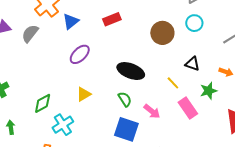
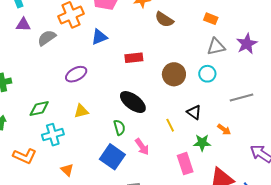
red rectangle: (112, 19) -> (134, 58), moved
blue triangle: (71, 21) -> (99, 37), moved
purple ellipse: (80, 54) -> (76, 74), moved
pink rectangle: (188, 108) -> (185, 164), moved

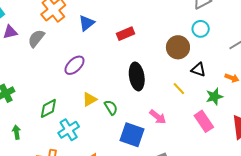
brown circle: (174, 74) -> (178, 47), moved
black ellipse: (133, 102) -> (137, 76), turned 60
green semicircle: (119, 127) -> (111, 107), moved

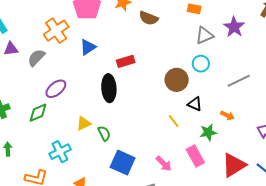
purple ellipse: (74, 65) -> (56, 89), moved
black ellipse: (137, 76) -> (109, 88), moved
green diamond: (48, 108) -> (38, 113), moved
pink arrow: (158, 117) -> (164, 164), moved

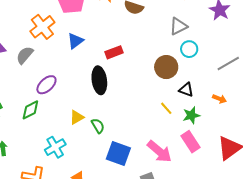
gray triangle: (204, 35) -> (178, 26), moved
green star: (208, 132) -> (191, 115), moved
pink arrow: (164, 164) -> (159, 151), size x1.5

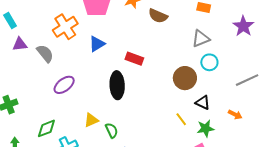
red rectangle: (114, 52) -> (134, 59), turned 36
gray semicircle: (25, 55) -> (45, 53), turned 96
green diamond: (30, 110) -> (46, 128), moved

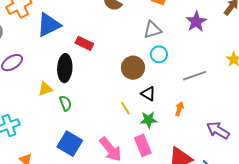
blue triangle: (97, 44) -> (49, 25), size x1.5
orange arrow: (235, 115) -> (179, 109), turned -104
yellow triangle: (91, 120) -> (45, 89), moved
green semicircle: (112, 130) -> (65, 103), moved

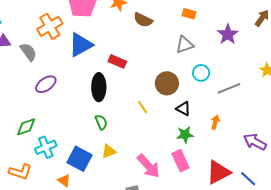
cyan circle: (159, 54) -> (201, 73), moved
yellow triangle: (45, 89) -> (109, 151), moved
yellow line: (125, 108) -> (142, 107), moved
blue square: (70, 144) -> (80, 159), moved

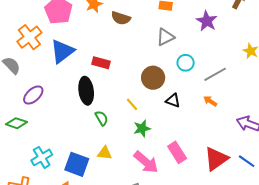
green semicircle: (101, 122) -> (101, 118), moved
orange arrow: (215, 122) -> (210, 101), moved, turned -64
green diamond: (26, 127) -> (16, 123), moved, turned 45
green star: (185, 135) -> (142, 128), moved
yellow triangle: (109, 151) -> (105, 153), turned 35

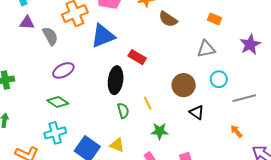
orange arrow: (210, 101) -> (236, 131), moved
yellow line: (132, 104) -> (148, 103), moved
green diamond: (16, 123) -> (58, 102), moved

